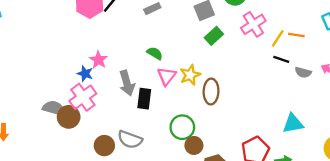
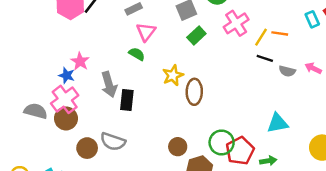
pink triangle: (167, 76) -> (146, 32), moved
brown circle: (69, 117) -> (66, 118), moved
green circle: (182, 127) -> (222, 142), moved

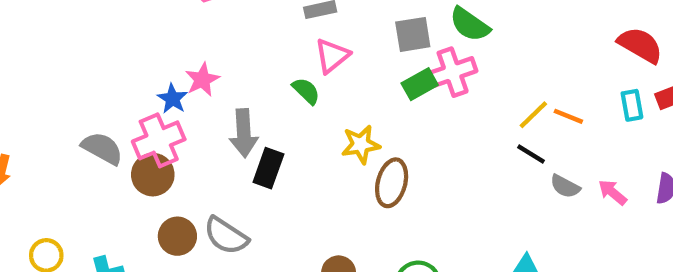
pink cross: (236, 23) -> (453, 72), moved

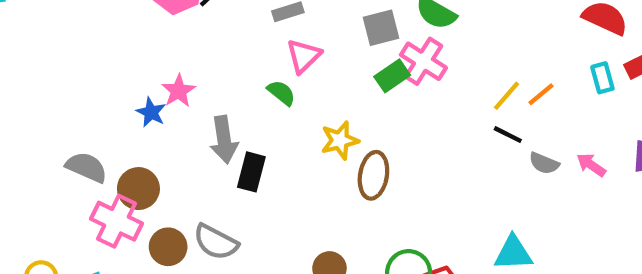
pink cross: (453, 72) -> (423, 61), turned -33
orange line: (568, 116) -> (541, 94), turned -56
pink cross: (159, 140) -> (116, 221), moved, turned -36

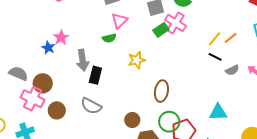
green semicircle: (281, 93) -> (109, 38), turned 128
gray semicircle: (544, 163) -> (232, 70), turned -48
brown ellipse: (373, 175) -> (161, 91), moved
gray semicircle: (216, 242) -> (91, 106), moved

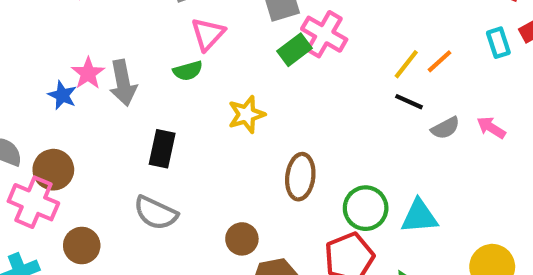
gray arrow: (83, 60) -> (123, 83), moved
brown circle: (57, 110) -> (82, 245), moved
green circle: (169, 122) -> (366, 208), moved

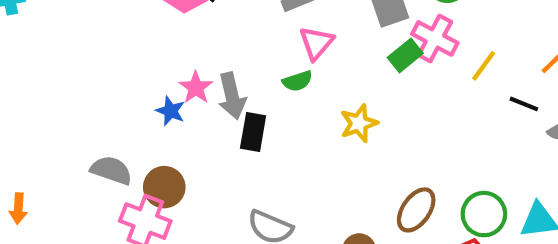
yellow line: (406, 64) -> (484, 66), moved
black rectangle: (162, 149) -> (253, 132), moved
brown ellipse: (300, 177) -> (416, 210), moved, turned 30

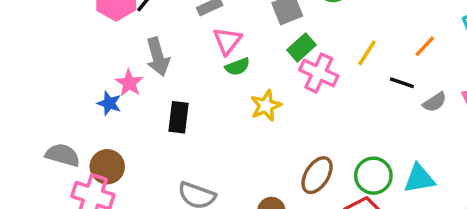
pink cross: (435, 38) -> (319, 73), moved
green semicircle: (297, 81) -> (237, 67), moved
gray arrow: (232, 96) -> (158, 57), moved

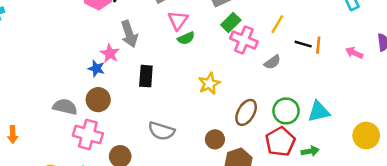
orange line: (425, 46) -> (318, 45), moved, turned -35
gray semicircle: (435, 102) -> (272, 62), moved
yellow star: (266, 106) -> (209, 84), moved
brown circle: (107, 167) -> (98, 100), moved

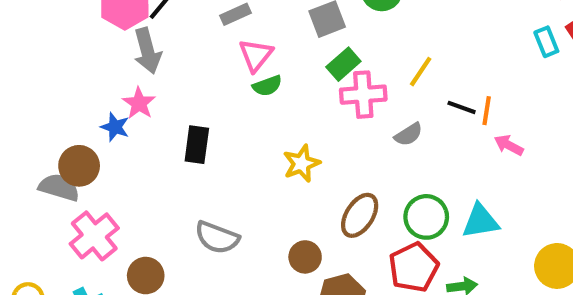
gray arrow: (129, 34) -> (147, 51), moved
pink cross: (244, 40) -> (363, 95), turned -30
pink arrow: (354, 53) -> (509, 145), moved
brown circle: (98, 100) -> (79, 166), moved
pink cross: (88, 134) -> (94, 236), turned 32

